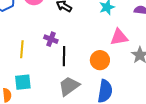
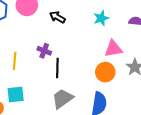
orange circle: (100, 60) -> (105, 72), moved

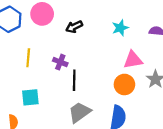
black arrow: (57, 17) -> (74, 27), turned -56
yellow line: (15, 61) -> (28, 58), moved
cyan square: (16, 95) -> (30, 97), moved

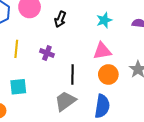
black arrow: (74, 27) -> (60, 19), turned -42
pink triangle: (133, 60) -> (102, 51), moved
black line: (74, 80) -> (73, 74), moved

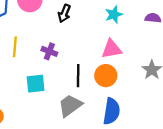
orange circle: (108, 74) -> (106, 76), moved
cyan square: (18, 87) -> (36, 84), moved

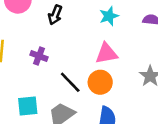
black line: (78, 76) -> (70, 82), turned -45
cyan square: (36, 84) -> (28, 106), moved

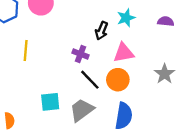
black arrow: (55, 15) -> (102, 31), moved
purple cross: (39, 56) -> (81, 54), moved

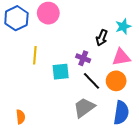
cyan square: (50, 102) -> (61, 72), moved

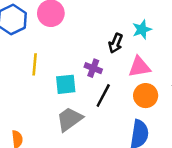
black line: (91, 81) -> (103, 96), turned 72
orange circle: (116, 81) -> (146, 96), moved
gray trapezoid: (84, 108) -> (70, 119), moved

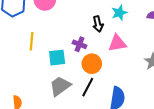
black arrow: (116, 43) -> (98, 24), turned -35
black line: (103, 96) -> (88, 87), moved
orange circle: (146, 96) -> (92, 64), moved

